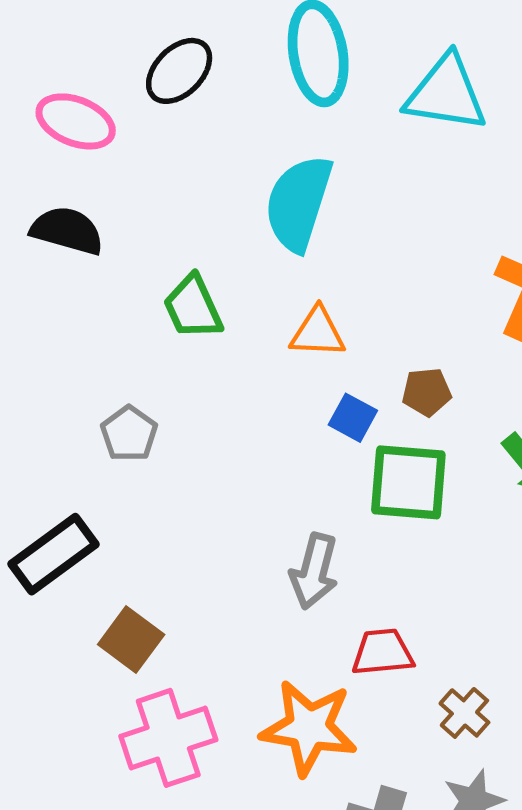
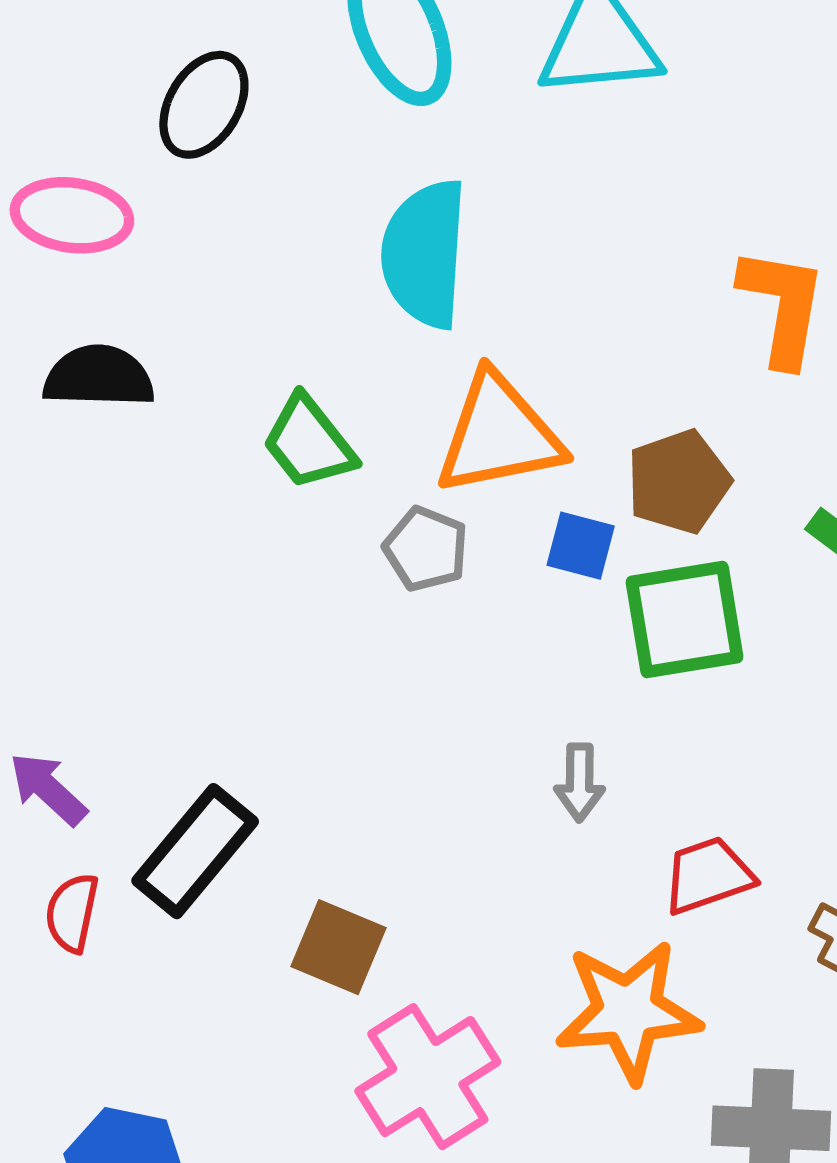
orange triangle: (318, 332) -> (499, 435), size x1.6
brown pentagon: (427, 392) -> (678, 482), size x1.4
gray pentagon: (129, 434) -> (426, 549), moved
gray arrow: (314, 571) -> (580, 782), size x0.7

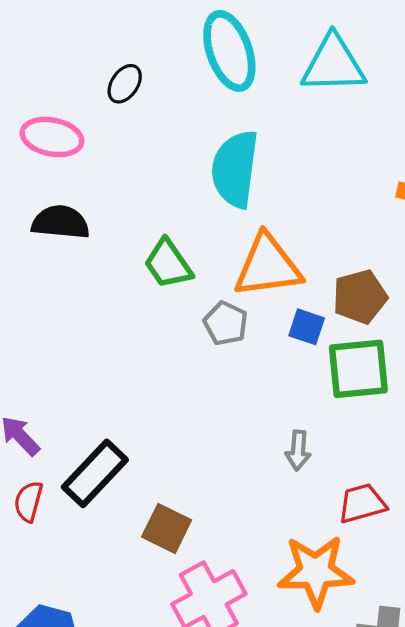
black ellipse: (204, 105) -> (125, 84), size x0.7

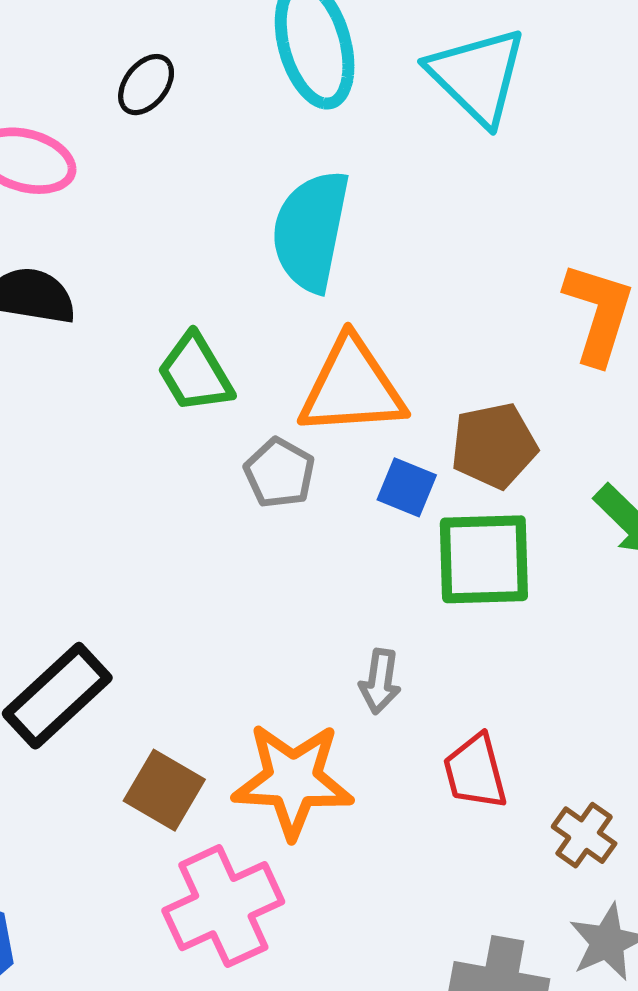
cyan triangle: (333, 64) -> (477, 76), turned 42
red trapezoid: (362, 503) -> (475, 772), turned -93
orange star: (316, 572) -> (293, 780), moved

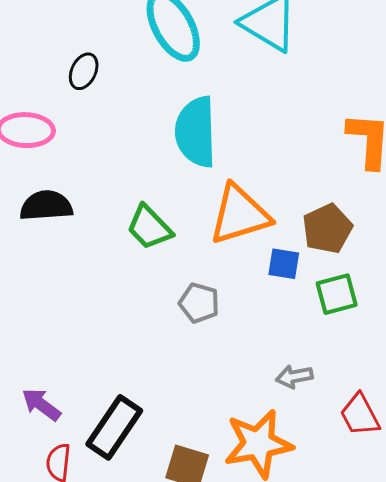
gray pentagon: (279, 473) -> (199, 303), moved
green square: (484, 559) -> (337, 294), size x0.7
gray arrow: (380, 681) -> (294, 377), turned 84

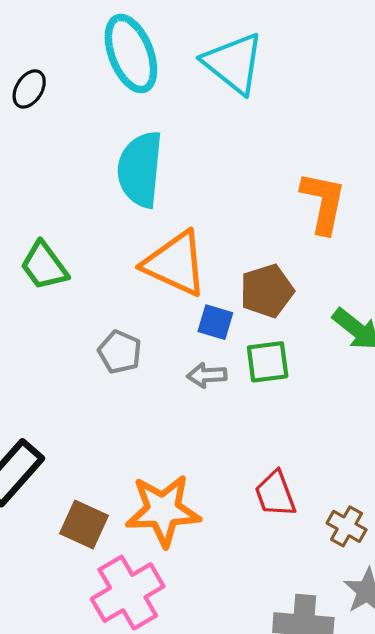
orange triangle: (240, 215) -> (175, 264), turned 34
green trapezoid: (149, 227) -> (44, 266), moved
gray arrow: (294, 377) -> (207, 375), moved

